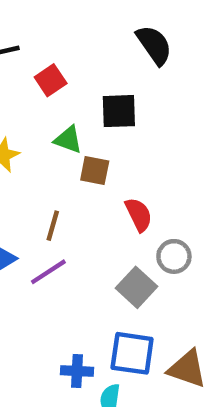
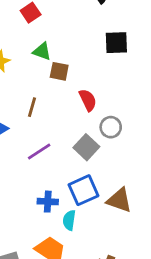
black square: (119, 111) -> (116, 43), moved
purple line: (48, 272) -> (39, 152), moved
blue square: (132, 353) -> (84, 190), turned -32

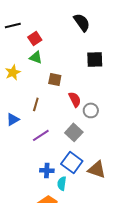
green triangle: (42, 51) -> (36, 57), moved
gray circle: (111, 127) -> (91, 110), moved
blue square: (84, 190) -> (72, 162), turned -30

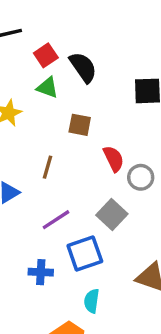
black semicircle: (82, 22) -> (83, 67), moved
blue square: (72, 162) -> (85, 254), moved, turned 35
blue cross: (47, 170) -> (41, 272), moved

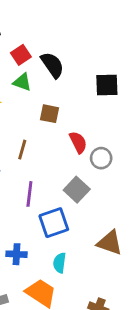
purple line: (56, 220) -> (29, 194), turned -50
blue cross: (41, 272) -> (17, 254), moved

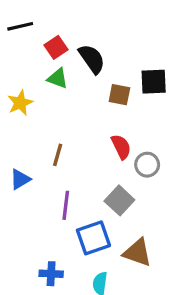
brown square: (50, 114) -> (119, 95), moved
brown triangle: (110, 243) -> (137, 253), moved

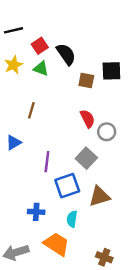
yellow star: (20, 103) -> (13, 65), moved
brown line: (58, 155) -> (31, 110), moved
brown triangle: (137, 253) -> (99, 196), turned -35

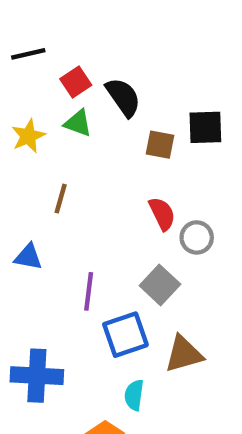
yellow star: (13, 65) -> (28, 136), moved
blue triangle: (13, 143) -> (28, 257), turned 42
blue cross: (36, 212) -> (37, 376), moved, size x1.6

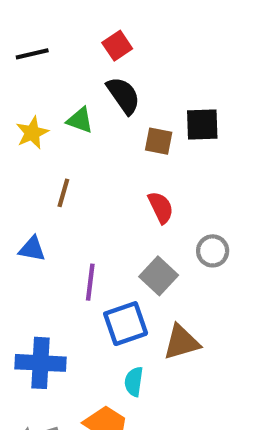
red square: (76, 82) -> (117, 46), moved
gray circle: (197, 237) -> (213, 251), moved

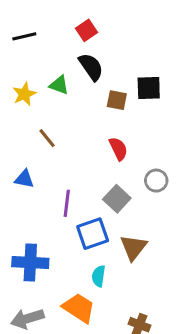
brown line: (63, 193) -> (47, 138), turned -55
brown triangle: (181, 342) -> (133, 247), turned -36

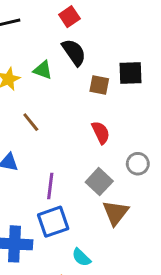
blue square: (93, 234) -> (53, 222), moved
brown triangle: (133, 247) -> (116, 213), moved
cyan semicircle: (99, 276) -> (81, 257), turned -54

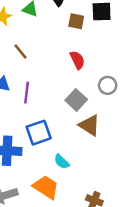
purple line: (50, 186) -> (27, 93), moved
brown triangle: (116, 213) -> (89, 125), turned -35

